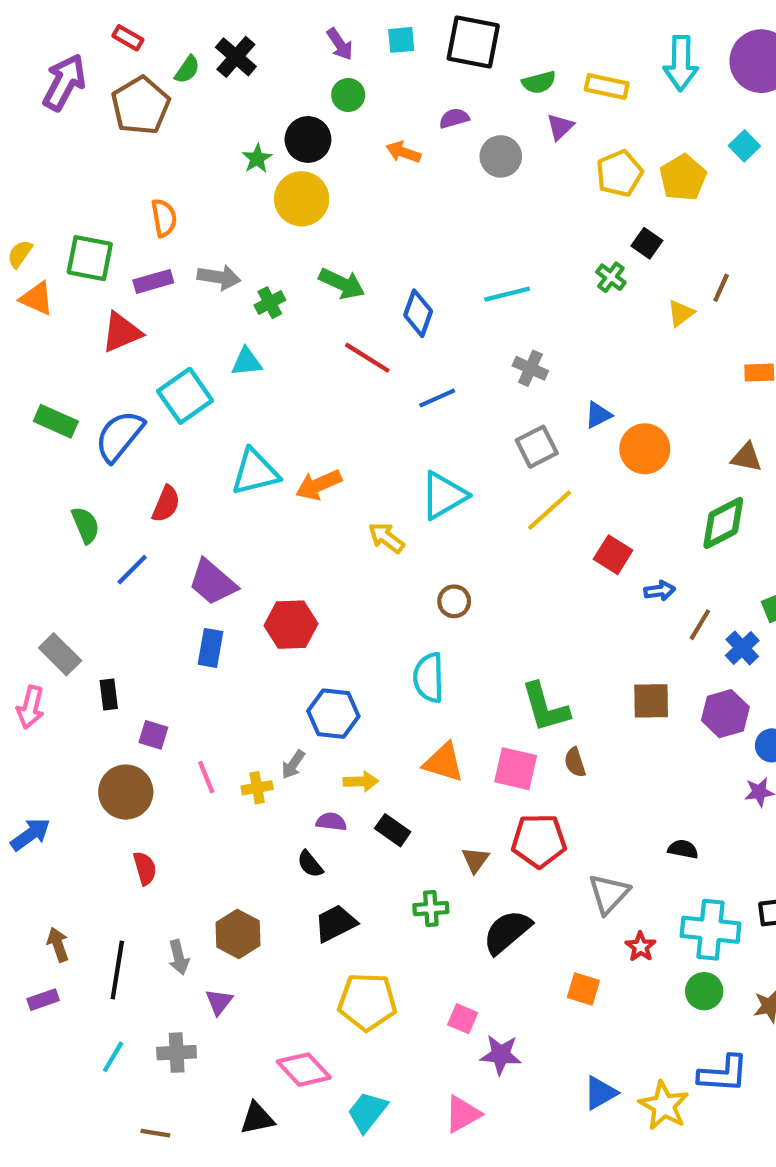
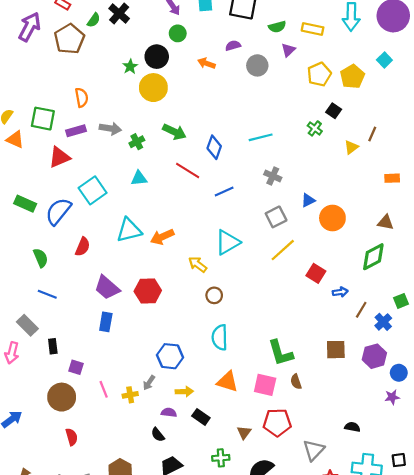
cyan triangle: (247, 362) -> (139, 178), moved
blue line: (132, 570) -> (47, 294), moved, turned 66
brown circle: (454, 601) -> (214, 295), moved
red hexagon: (291, 625) -> (148, 291), moved

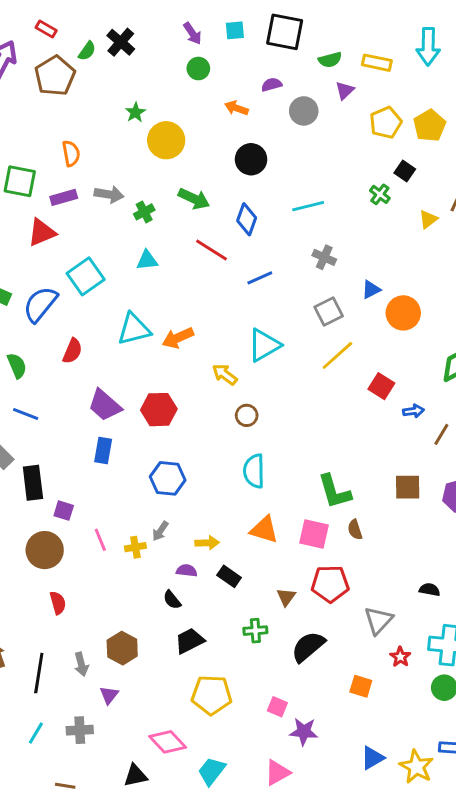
black circle: (157, 57) -> (251, 159), moved
black rectangle: (53, 346) -> (33, 483), size x1.6
blue hexagon: (170, 356) -> (168, 478), moved

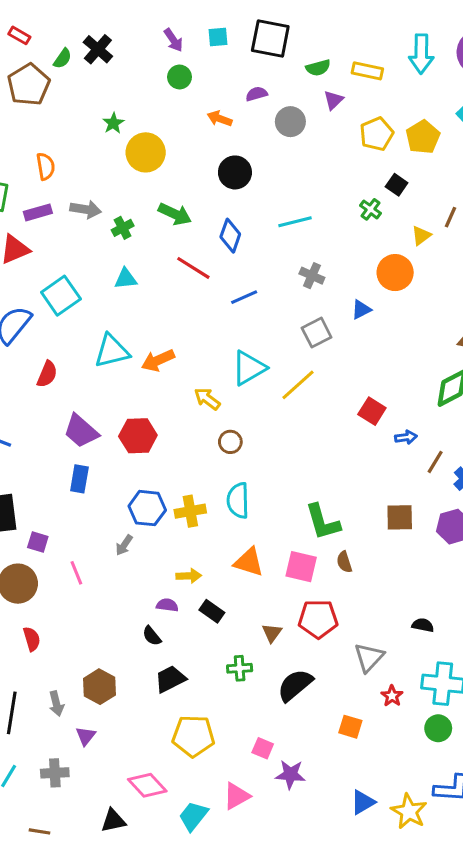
orange circle: (403, 313) -> (395, 273), moved
yellow line: (337, 355) -> (298, 385), moved
gray arrow: (160, 531) -> (124, 545), moved
yellow cross: (135, 547) -> (190, 511), moved, size x1.4
pink triangle: (277, 773) -> (236, 796), moved

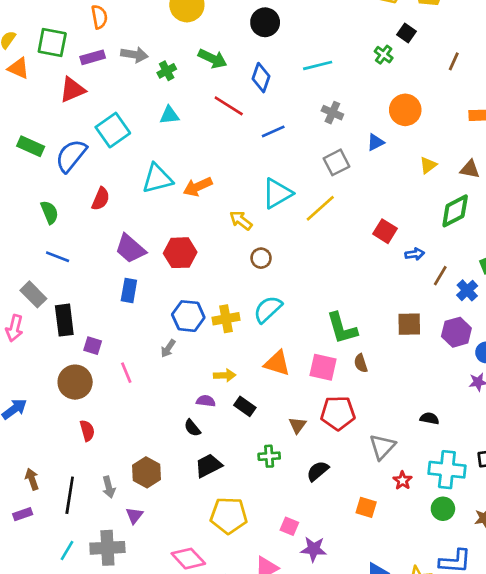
yellow triangle: (421, 236) -> (428, 165), moved
cyan semicircle: (238, 500) -> (268, 309), turned 48
black semicircle: (295, 685) -> (318, 471), size x0.7
gray cross: (55, 773) -> (107, 548), size x1.4

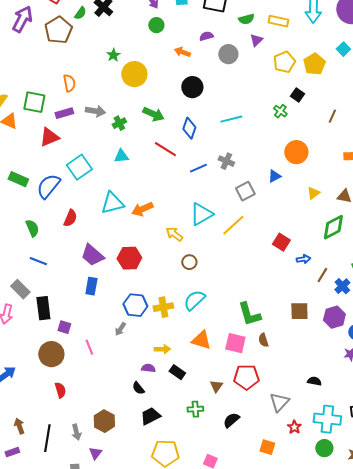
gray cross: (332, 113) -> (226, 161), moved

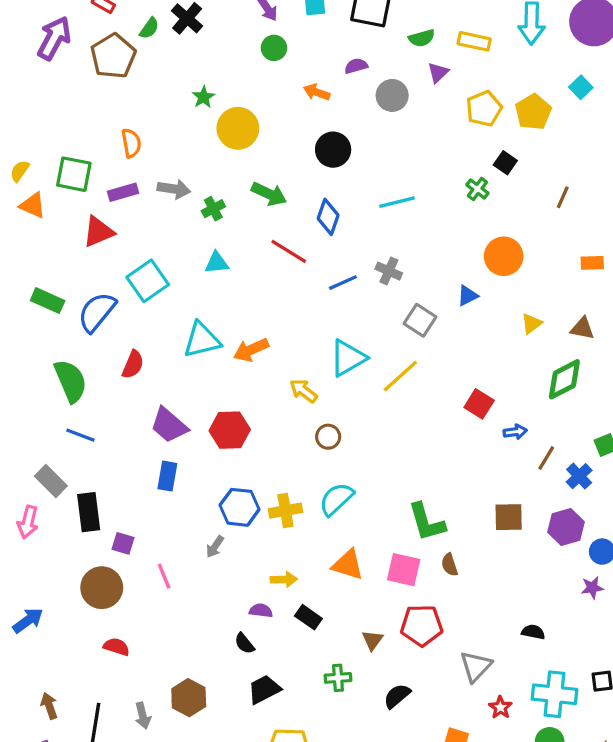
gray square: (245, 191) -> (420, 320), turned -30
green semicircle: (32, 228) -> (71, 381), size x1.5
red semicircle: (60, 390) -> (116, 647), turned -56

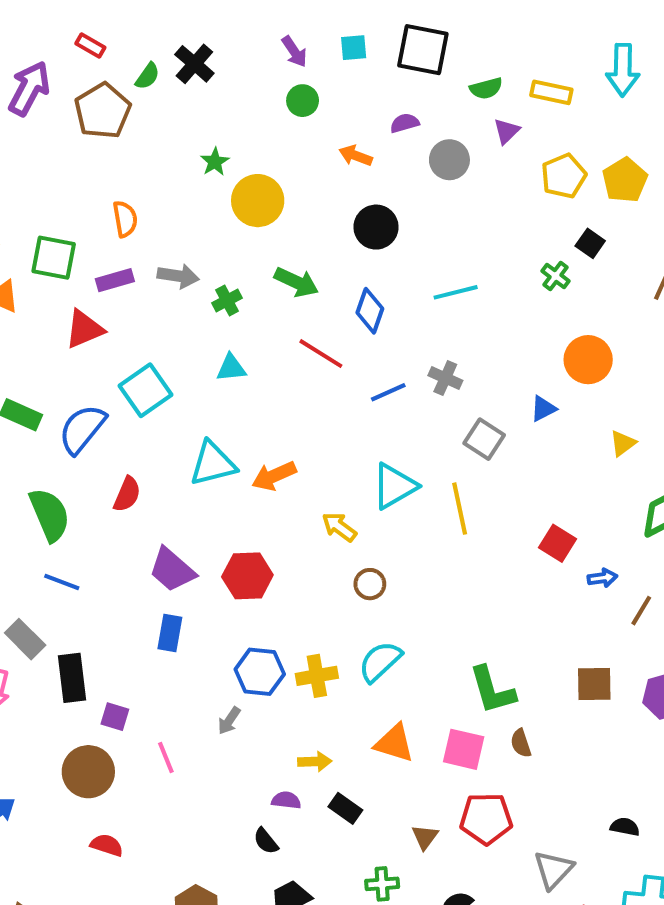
yellow line: (400, 376) -> (460, 509), turned -60

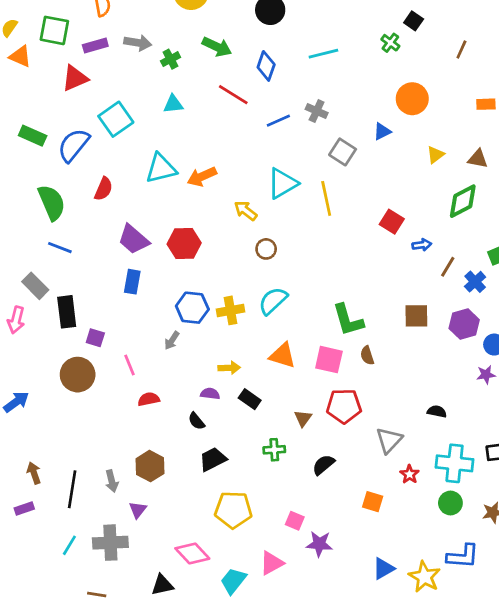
red semicircle: (107, 845) -> (149, 399), moved, turned -30

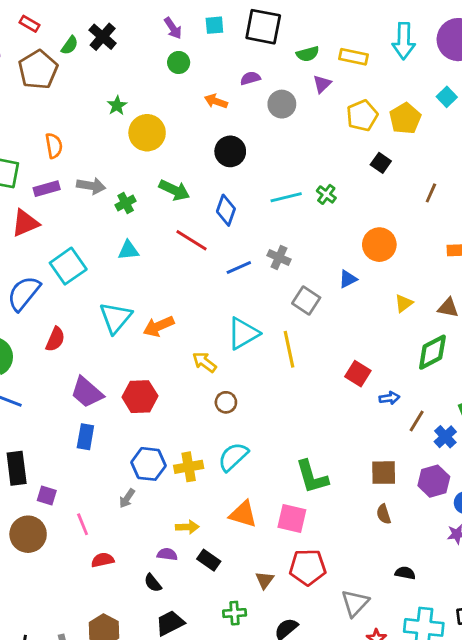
green cross: (390, 43) -> (326, 194), moved
cyan triangle: (161, 168) -> (116, 318), turned -36
brown semicircle: (367, 355) -> (384, 514), moved

